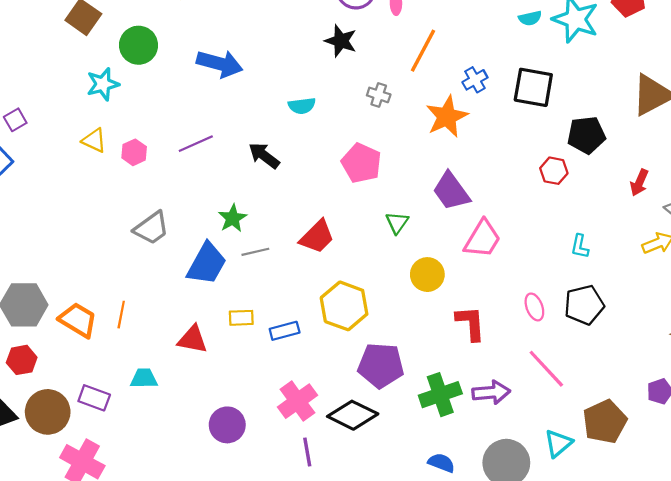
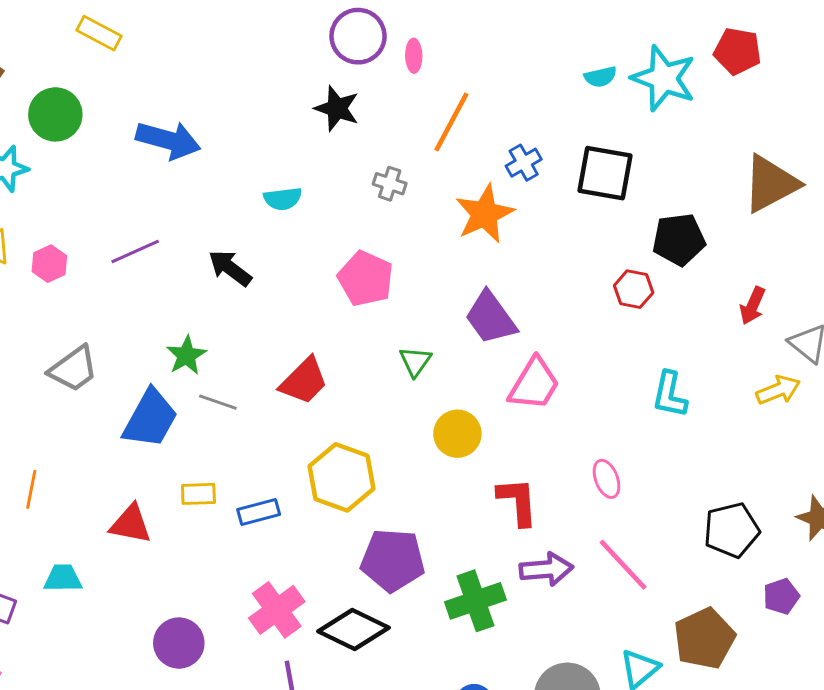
cyan L-shape: (580, 246) -> (670, 395), size x1.4
gray line: (255, 252) -> (218, 402), turned 32
black pentagon: (584, 305) -> (731, 530), moved
purple arrow: (491, 392) -> (546, 569), moved

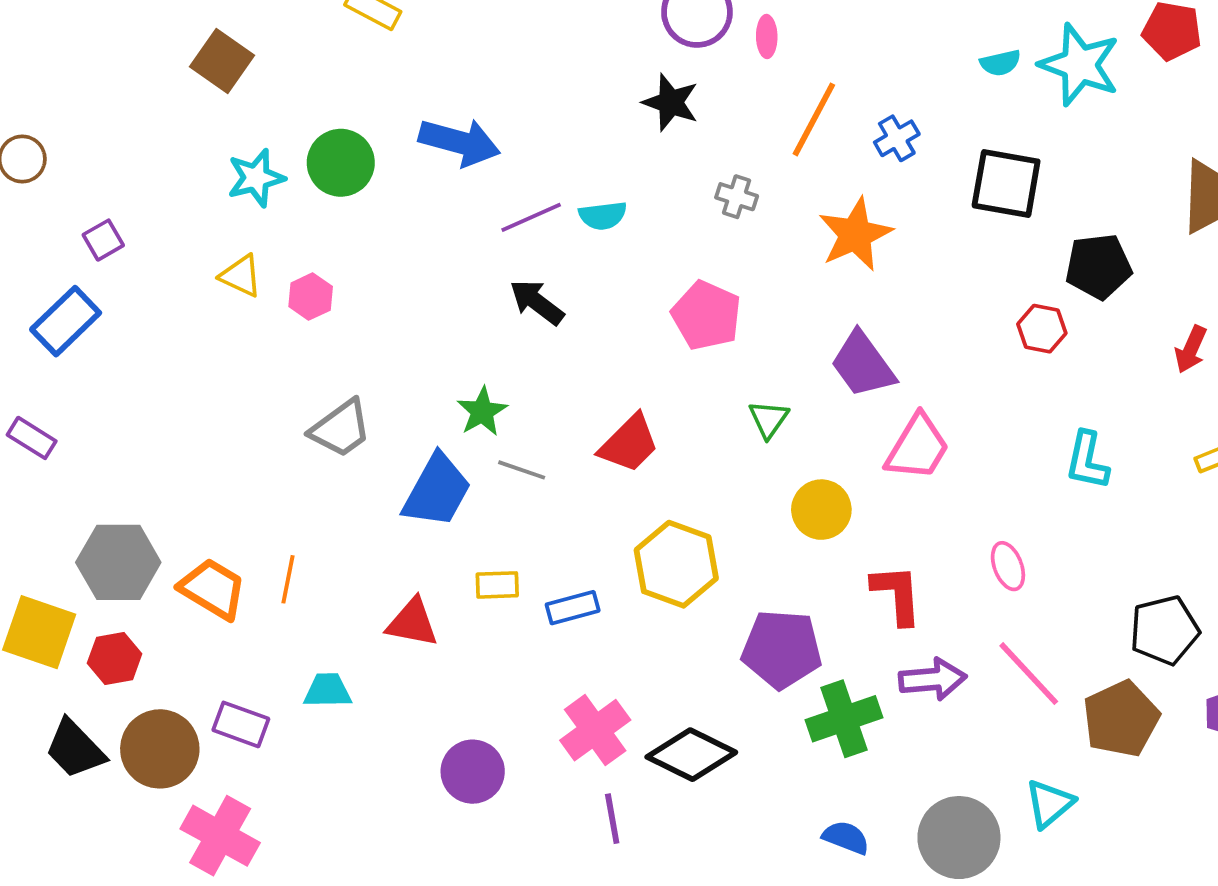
green circle: (55, 114) -> (341, 163), moved
blue cross: (524, 163) -> (897, 138), moved
purple line: (135, 251) -> (531, 217), moved
purple pentagon: (393, 560) -> (782, 649), moved
brown pentagon: (704, 638) -> (1121, 719), moved

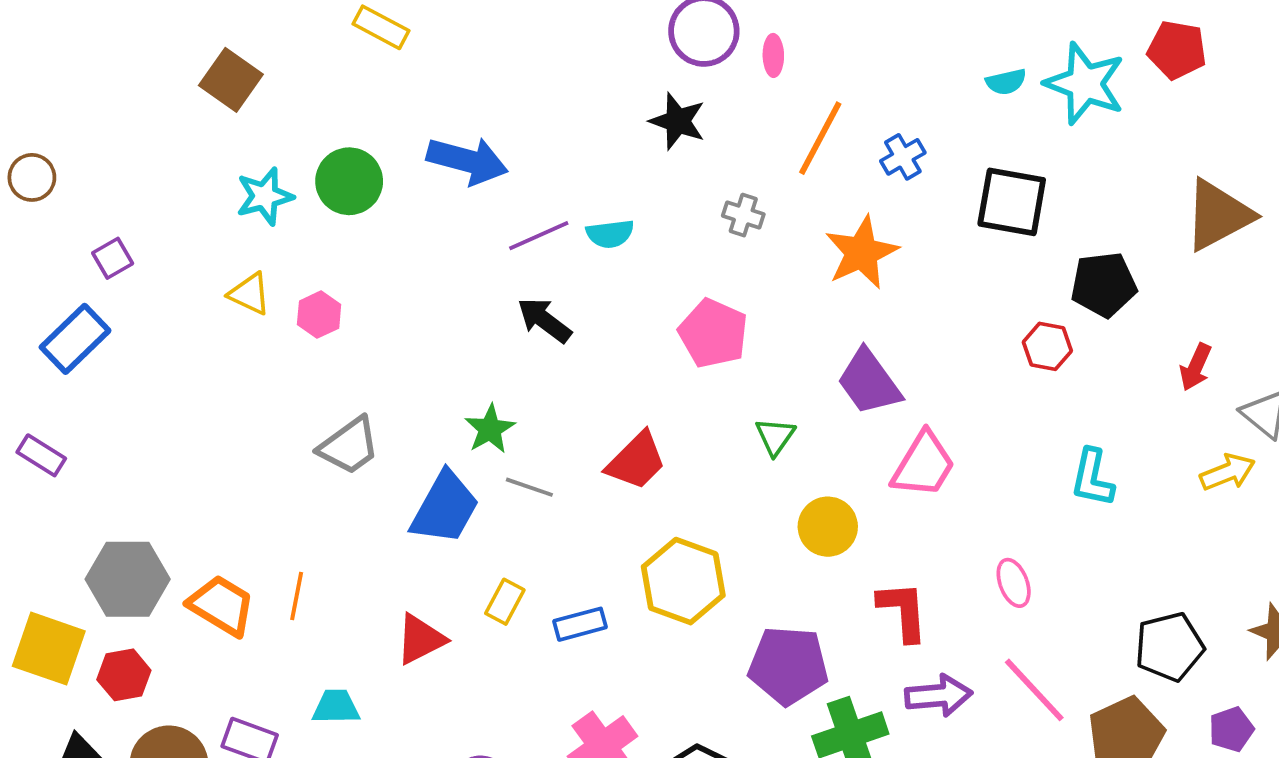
yellow rectangle: (497, 585) -> (505, 602), turned -60
red triangle: (412, 623) -> (420, 639), turned -38

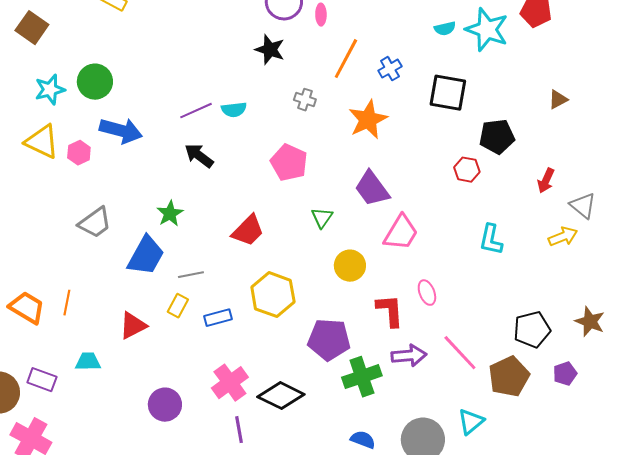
blue arrow: (467, 161) -> (121, 131), moved
brown triangle: (1218, 215) -> (558, 100), size x0.5
yellow triangle: (250, 294) -> (42, 142), size x1.5
gray line: (529, 487) -> (191, 275), moved, turned -30
pink ellipse: (1014, 583) -> (427, 293), moved

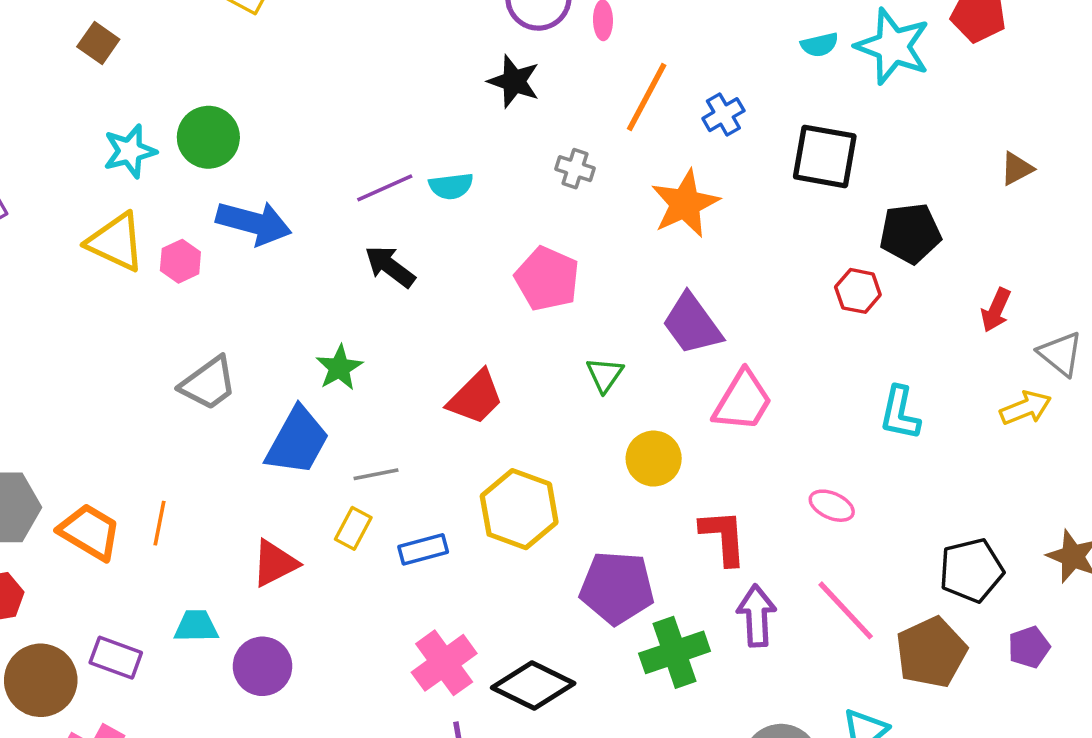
brown square: (32, 28) -> (98, 43), size x0.7
pink ellipse: (427, 293) -> (832, 506), moved, turned -45
purple arrow: (409, 356) -> (757, 616), turned -88
purple circle: (165, 405) -> (262, 666), moved

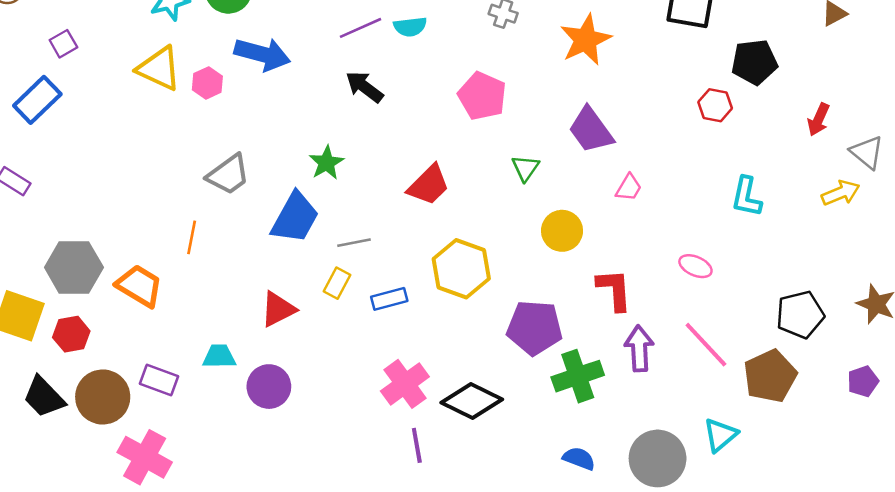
pink trapezoid: (743, 401) -> (629, 188), size x0.6
orange line: (159, 523) -> (192, 237), moved
purple pentagon: (1029, 647) -> (863, 381), moved

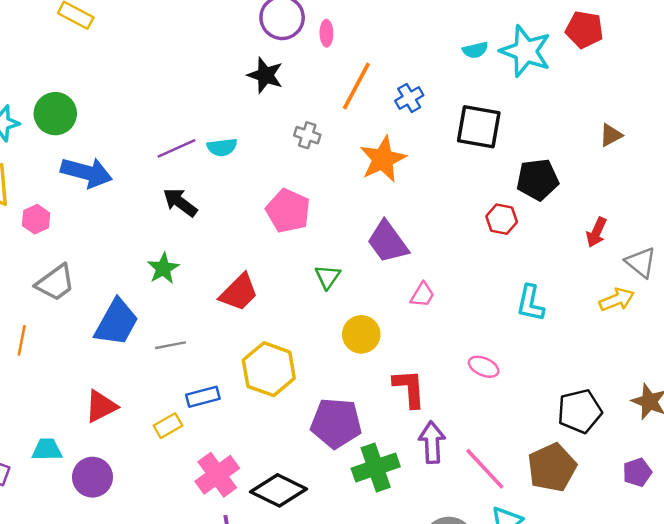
pink hexagon: (207, 83) -> (36, 219), moved
green star: (326, 163) -> (163, 268), moved
yellow rectangle: (337, 283) -> (168, 426), moved, turned 32
pink line: (706, 345) -> (485, 469), moved

